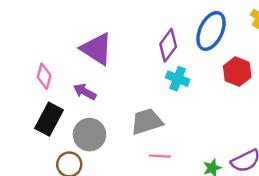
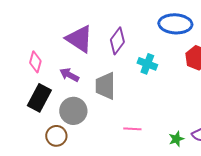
blue ellipse: (211, 31) -> (175, 24), turned 68
purple diamond: (168, 45) -> (117, 41), moved
gray trapezoid: (147, 121) -> (105, 86), moved, turned -72

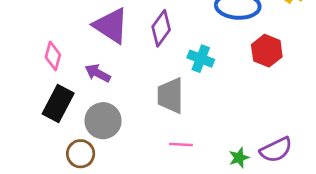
gray trapezoid: (105, 86) -> (170, 96), moved

